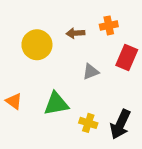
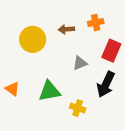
black arrow: (120, 124) -> (106, 84), moved

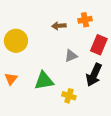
yellow circle: (33, 39) -> (16, 41), moved
orange triangle: (12, 89) -> (11, 79), turned 32

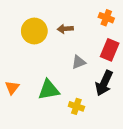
orange cross: (85, 20) -> (106, 18), moved, turned 32
yellow circle: (16, 41) -> (34, 31), moved

